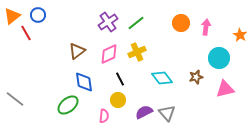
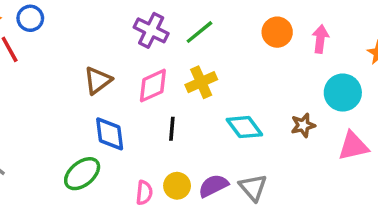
purple cross: (108, 22) -> (151, 30), turned -30
black line: (120, 79) -> (172, 129), turned 32
yellow circle: (118, 100) -> (177, 186), moved

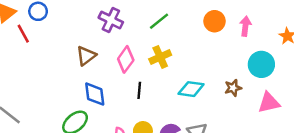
purple cross: (151, 30) -> (111, 20), moved
pink diamond: (153, 86) -> (126, 59), turned -30
cyan diamond: (244, 127) -> (191, 89), turned -45

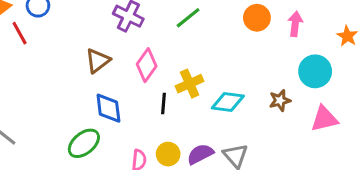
yellow cross: (160, 57) -> (190, 84), moved

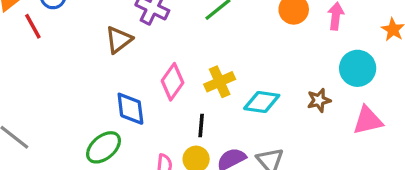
brown triangle: (98, 61) -> (119, 40), moved
pink diamond: (147, 65) -> (173, 82), moved
black line: (164, 103) -> (201, 125), moved

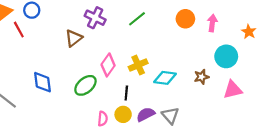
blue diamond: (130, 109) -> (42, 82), moved
green ellipse: (104, 147) -> (85, 85), moved

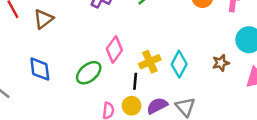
brown triangle: (74, 38) -> (43, 19), moved
yellow cross: (138, 65) -> (150, 62), moved
cyan diamond: (165, 78) -> (179, 64), turned -70

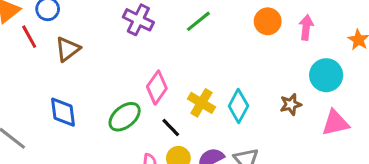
yellow cross: (150, 62) -> (201, 103), turned -35
black line: (135, 81) -> (171, 128), moved, turned -49

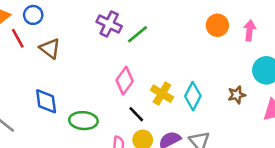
green line: (198, 21) -> (138, 34), moved
brown triangle: (68, 49) -> (50, 48), turned -45
green ellipse: (125, 117) -> (83, 121), moved, turned 44

